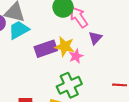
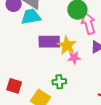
green cross: (69, 85) -> (59, 82), size x0.6

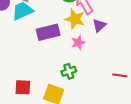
yellow star: (67, 45) -> (75, 19), moved

